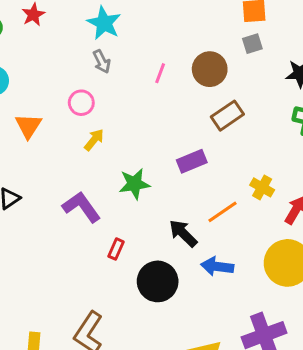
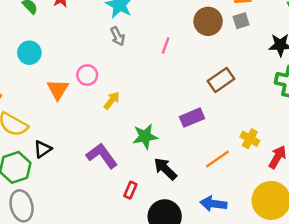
brown circle: (210, 69) -> (208, 21), moved
pink circle: (81, 103) -> (87, 75), moved
black arrow: (183, 233) -> (165, 169), moved

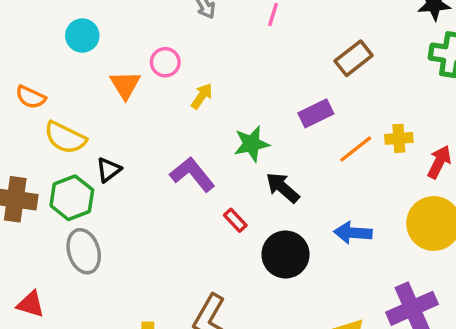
yellow cross: (250, 139) -> (399, 138), turned -30
orange line: (218, 159) -> (356, 149), moved
red rectangle: (130, 190) -> (235, 220), turned -63

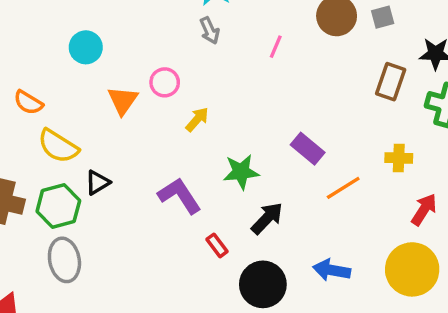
brown rectangle: (354, 58) -> (391, 82), moved, turned -39
purple rectangle: (316, 113) -> (308, 149), turned 60
yellow cross: (399, 138) -> (399, 158), moved
black arrow: (283, 188) -> (267, 218), turned 87

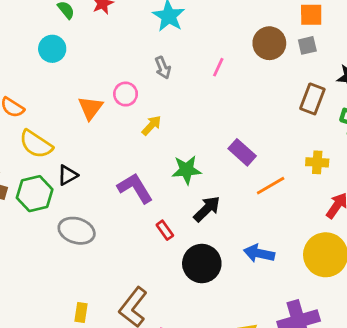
gray arrow: (210, 31) -> (163, 68), moved
cyan circle: (86, 47) -> (52, 49), moved
gray ellipse: (64, 260) -> (77, 231), moved, turned -64

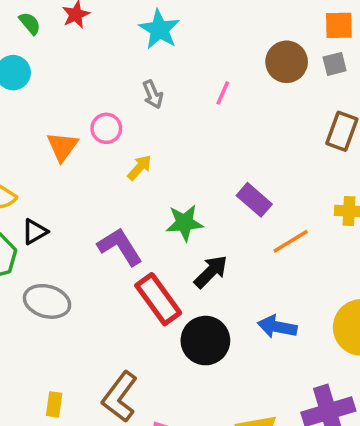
red rectangle: (165, 230) -> (158, 299), size x2.0

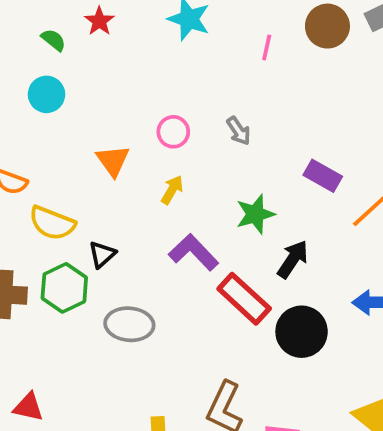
pink line: (223, 93) -> (267, 47), moved
gray arrow: (153, 94) -> (239, 131), moved
pink circle: (106, 128) -> (173, 132), moved
yellow arrow: (140, 168) -> (172, 190), moved

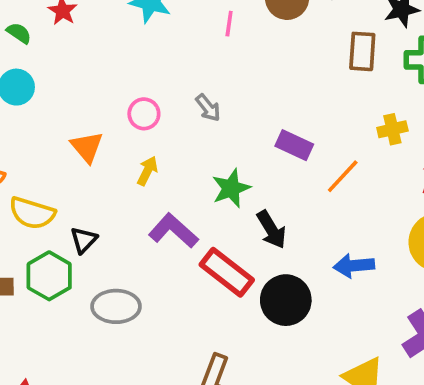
black arrow: (293, 259) -> (271, 230), turned 120

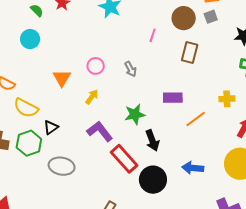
pink line: (229, 24) -> (153, 35), moved
brown rectangle: (362, 51) -> (190, 53), moved
purple rectangle: (294, 145) -> (173, 98), turned -36

